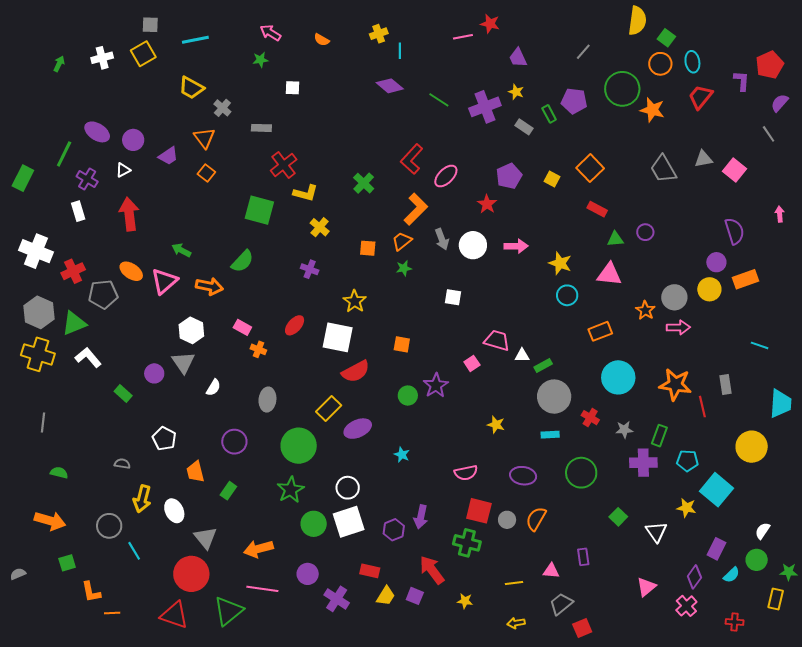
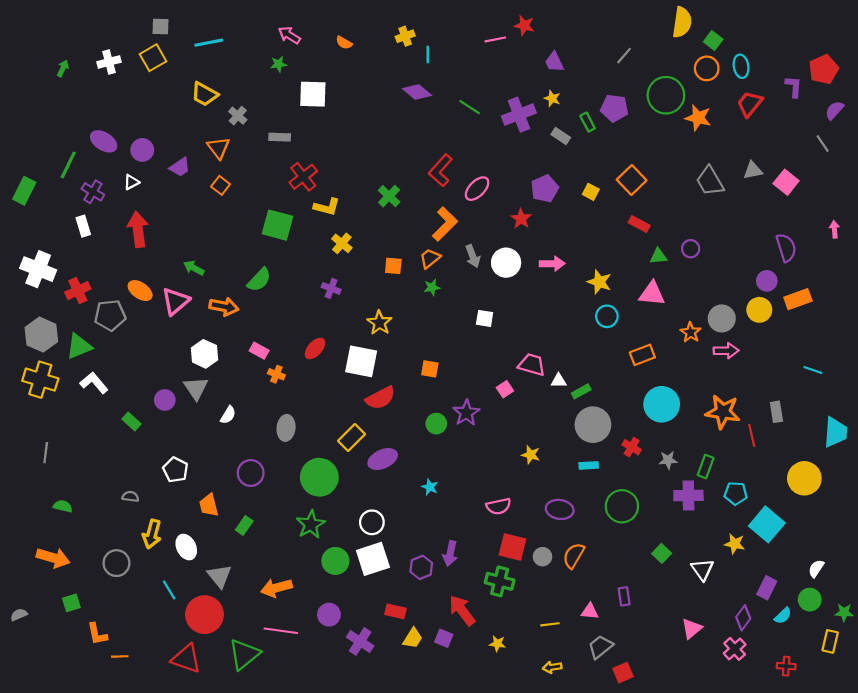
white square: (293, 88) -> (313, 94), size x1.8
cyan line: (134, 551) -> (169, 590), moved

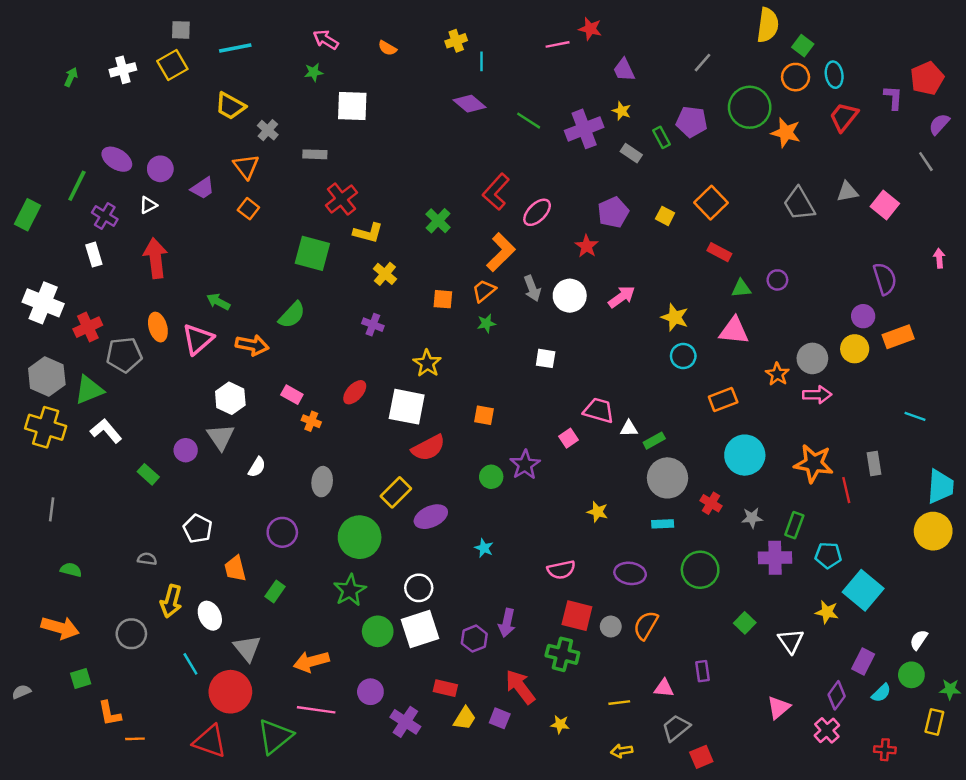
pink arrow: (552, 264) -> (622, 297), turned -35
orange ellipse: (140, 291) -> (158, 327), turned 40
yellow circle: (804, 478) -> (933, 531), moved

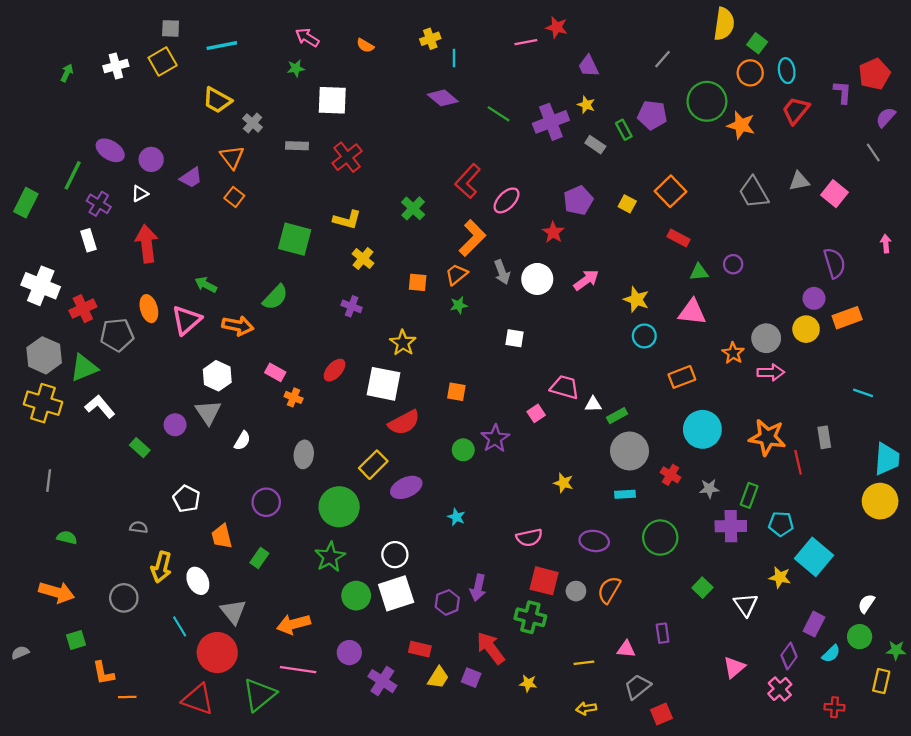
red cross: (341, 199) -> (347, 157), moved

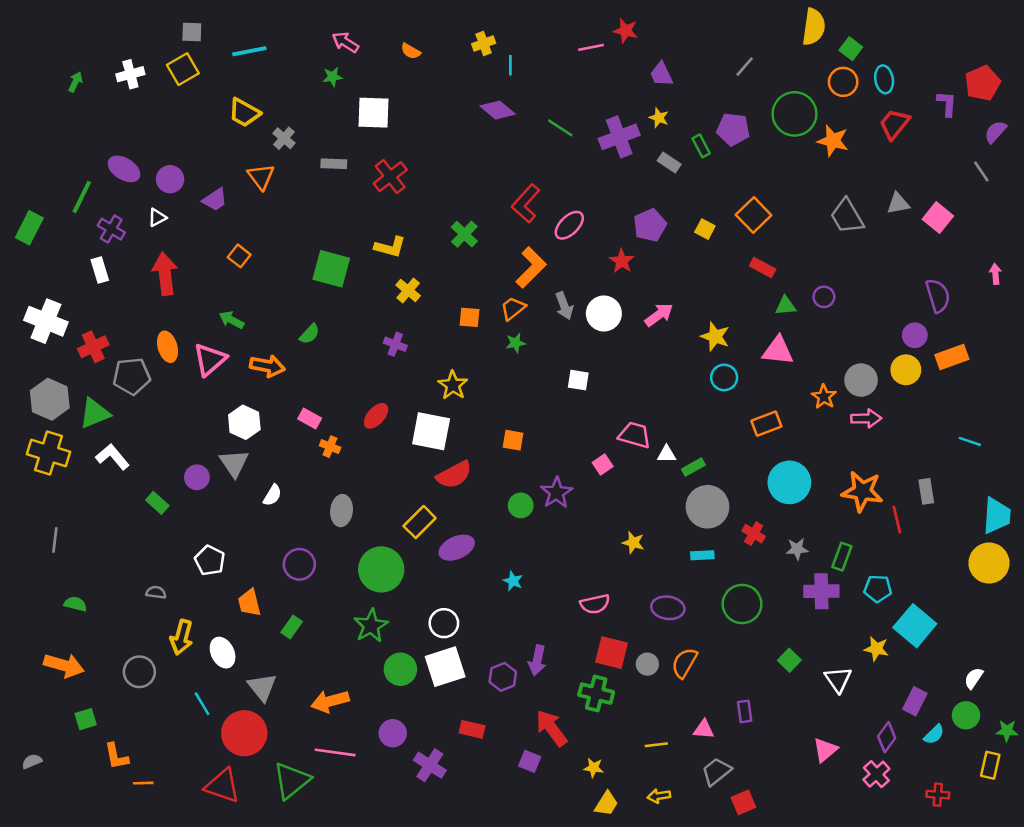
orange square: (234, 197) -> (239, 256), moved
green semicircle: (275, 297) -> (310, 334), size x0.7
gray semicircle: (20, 653) -> (32, 761), moved
yellow trapezoid: (438, 678) -> (606, 804), moved

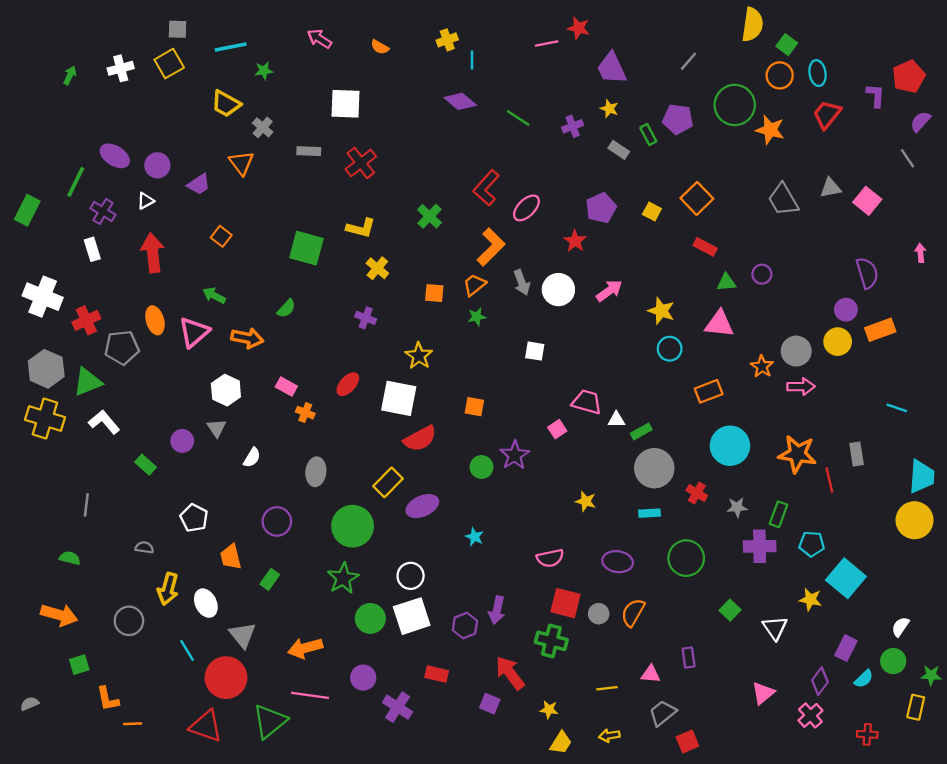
purple trapezoid: (661, 74) -> (612, 68), size x1.4
green star: (333, 77) -> (264, 71), moved
purple cross: (619, 137) -> (573, 126), size x0.6
gray triangle: (234, 463) -> (217, 428), size x0.7
gray line: (55, 540) -> (86, 505), moved

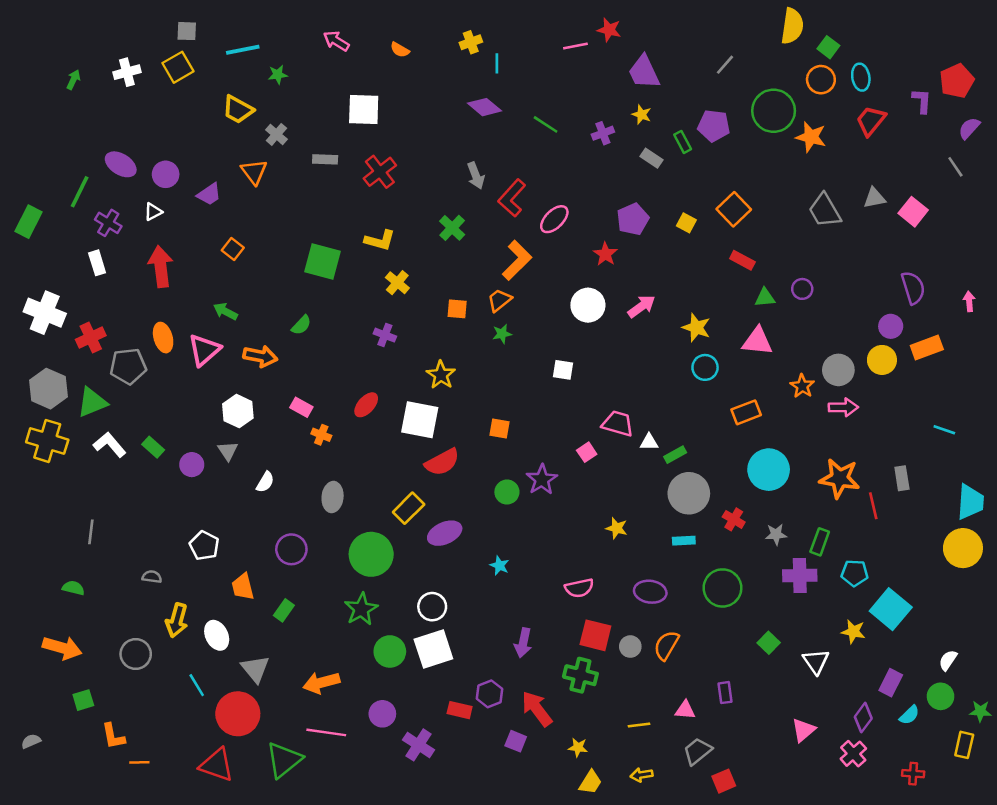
pink arrow: (920, 253) -> (969, 301), moved
gray arrow: (522, 282) -> (476, 176), moved
green rectangle: (146, 465) -> (153, 447), moved
purple hexagon: (465, 626) -> (490, 694), moved

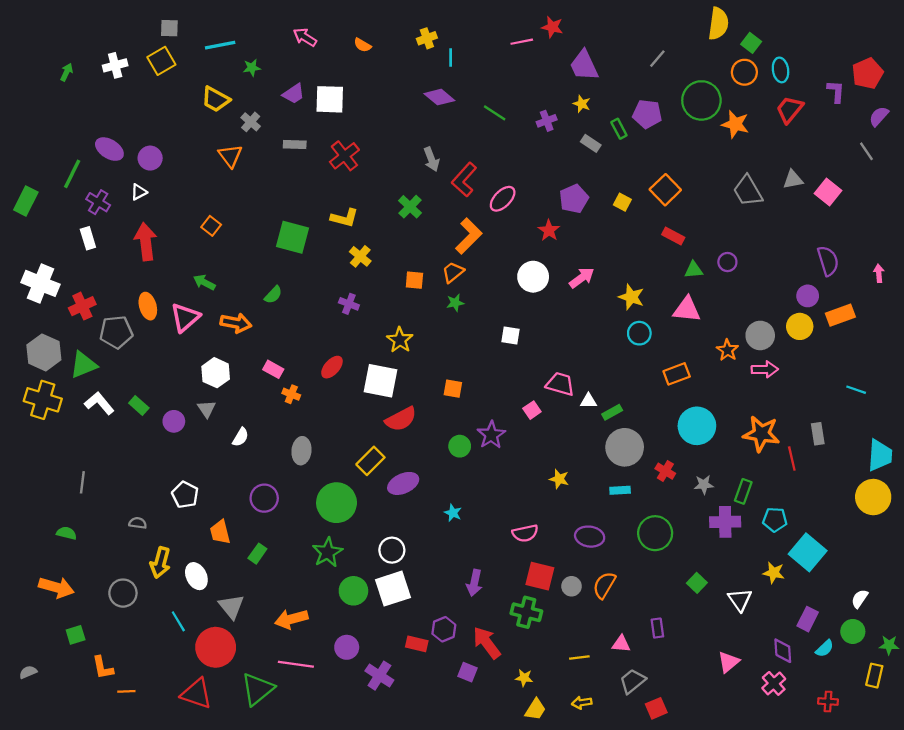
purple trapezoid: (209, 194) -> (294, 94), moved
purple diamond: (863, 718) -> (783, 651), turned -40

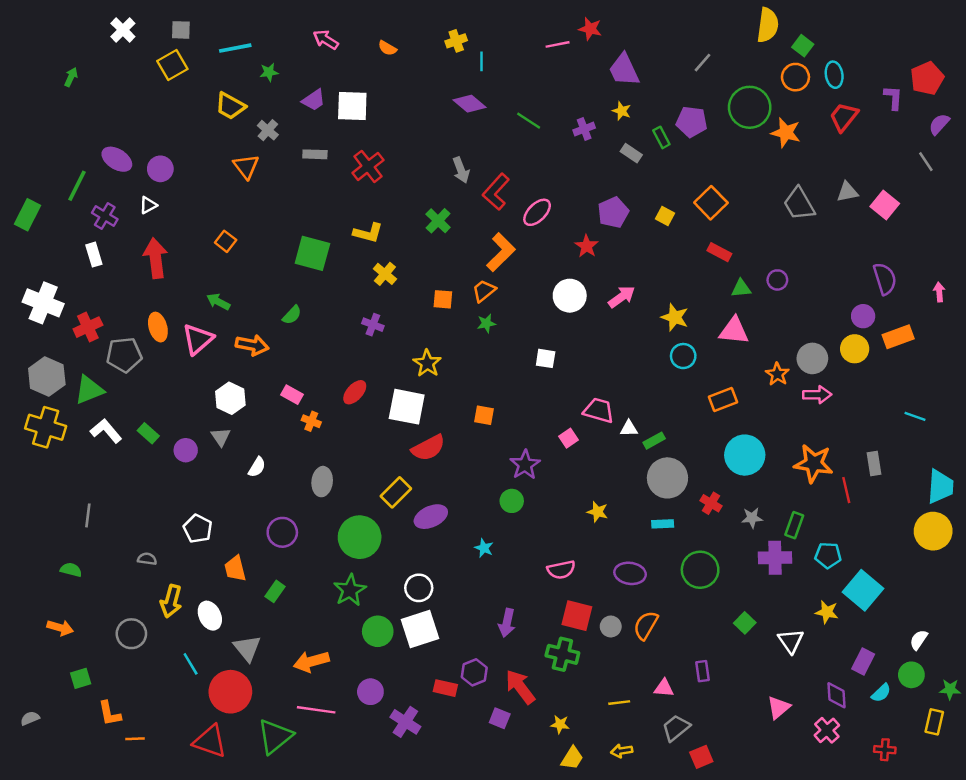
white cross: (115, 65) -> (123, 30), moved, turned -30
green circle: (460, 446) -> (512, 501), moved
orange arrow: (56, 587) -> (60, 628), size x0.7

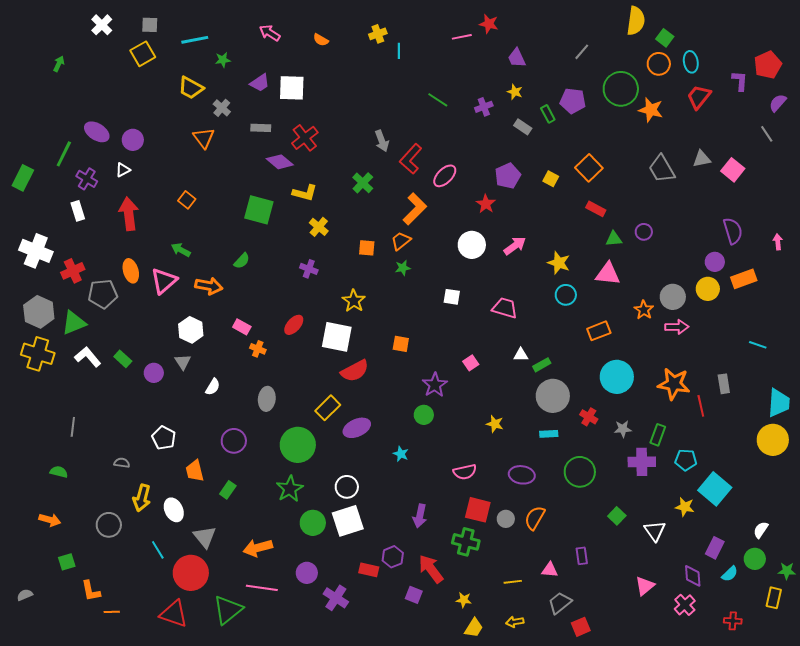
purple trapezoid: (624, 70) -> (517, 58), size x0.7
purple diamond: (469, 104) -> (280, 162), moved
pink trapezoid: (599, 410) -> (505, 308), moved

